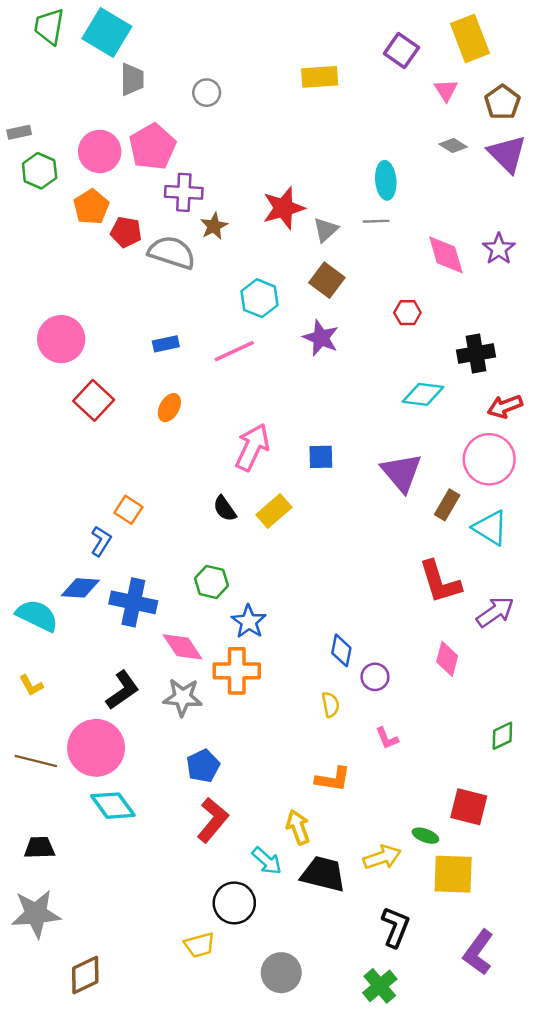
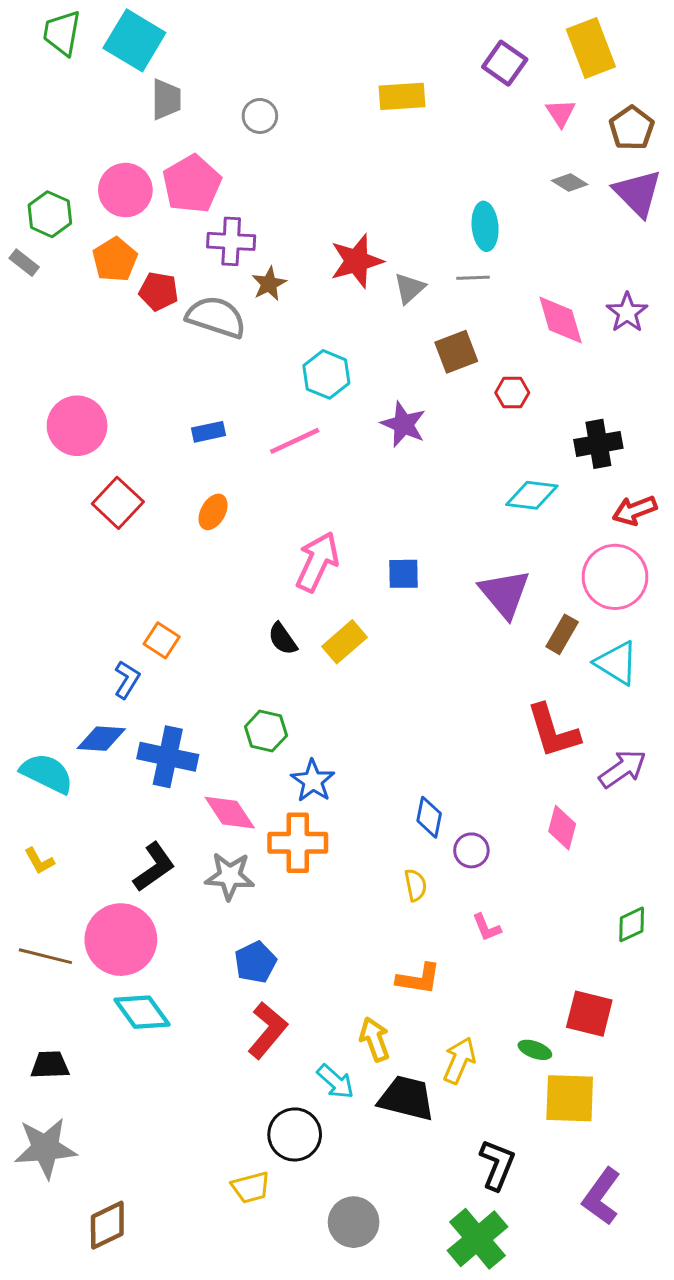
gray rectangle: (19, 132) -> (24, 263), moved, turned 50
brown square: (327, 280) -> (456, 352), moved, turned 32
yellow arrow: (382, 857) -> (459, 1060), moved, turned -48
green cross: (380, 986) -> (477, 1239), size x1.4

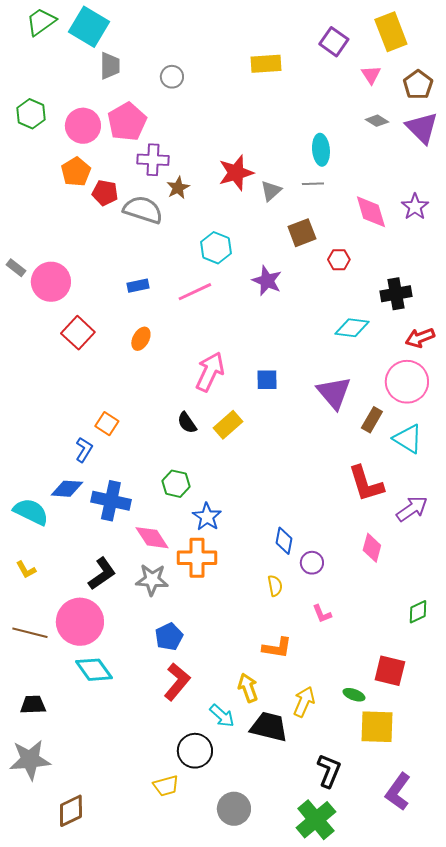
green trapezoid: (62, 33) -> (41, 22), turned 44
green hexagon: (50, 214) -> (31, 114), moved
gray rectangle: (24, 263) -> (16, 268), moved

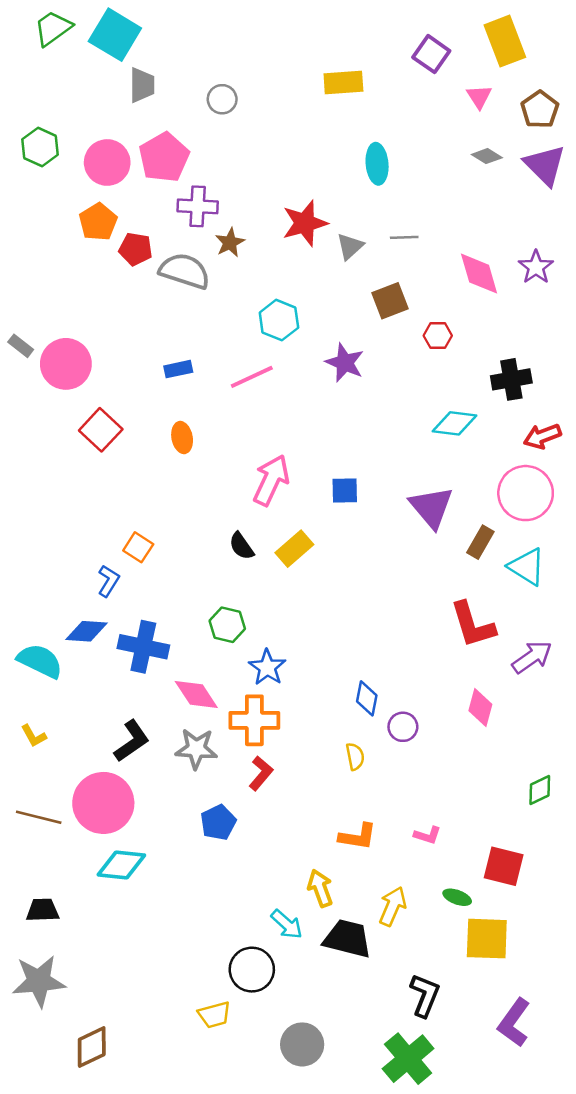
cyan ellipse: (321, 150) -> (377, 164), moved
orange ellipse: (141, 339) -> (182, 438), turned -40
pink L-shape: (322, 614) -> (427, 835), moved, turned -50
cyan diamond: (94, 670) -> (121, 865), turned -48
red L-shape: (177, 682) -> (261, 773), moved, size x0.7

